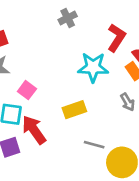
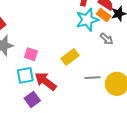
cyan star: (93, 67) -> (87, 20), moved

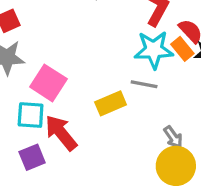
gray arrow: (107, 39) -> (173, 137), moved
pink square: (31, 54) -> (48, 83), size x1.5
gray line: (93, 78) -> (144, 84), moved

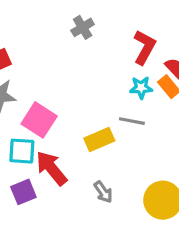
cyan star: (154, 50) -> (141, 88), size x0.6
gray arrow: (173, 137) -> (103, 192), moved

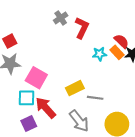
red L-shape: (144, 47) -> (82, 28), moved
gray line: (132, 121) -> (95, 98), moved
gray arrow: (103, 192) -> (79, 121), size x1.6

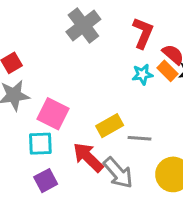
gray cross: (61, 18) -> (83, 25), size x1.6
red L-shape: (82, 28) -> (143, 33), moved
red arrow: (46, 108) -> (88, 157), moved

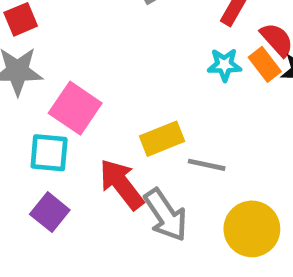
purple square: (46, 181) -> (50, 212), turned -30

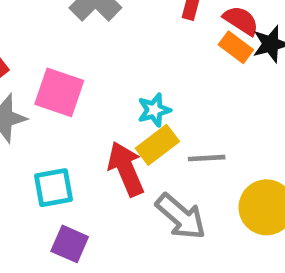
cyan star: (224, 65) -> (154, 110), moved
pink square: (75, 108) -> (59, 92), moved
red arrow: (122, 184) -> (126, 169), moved, turned 30

